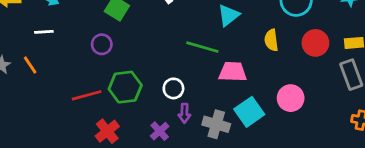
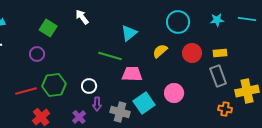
yellow semicircle: (271, 40) -> (160, 51), turned 56

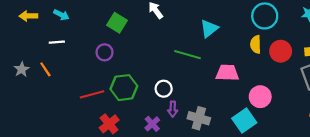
yellow semicircle: (160, 51) -> (256, 44), moved, turned -49
pink trapezoid: (132, 74) -> (227, 73), moved
cyan square: (144, 103) -> (244, 121), moved

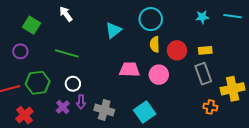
cyan circle: (265, 16) -> (151, 19), moved
green line: (187, 55) -> (67, 53), moved
pink circle: (260, 97) -> (159, 75), moved
purple cross: (152, 124) -> (63, 107), moved

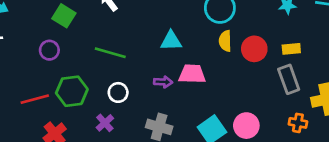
cyan triangle: (113, 30) -> (171, 41), moved, turned 36
pink circle: (159, 75) -> (246, 126), moved
purple arrow: (81, 102) -> (163, 82), moved, turned -88

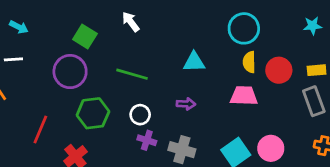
purple circle: (49, 50) -> (70, 72), size x1.6
pink trapezoid: (192, 74) -> (244, 96), moved
red line: (35, 99) -> (40, 129), moved, turned -52
purple cross: (105, 123) -> (147, 140), moved, turned -30

